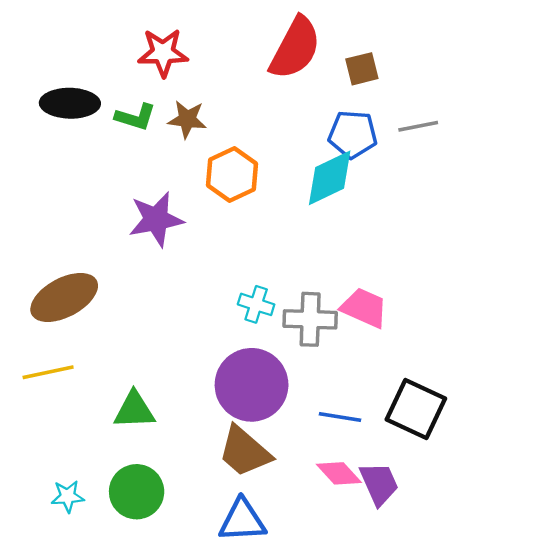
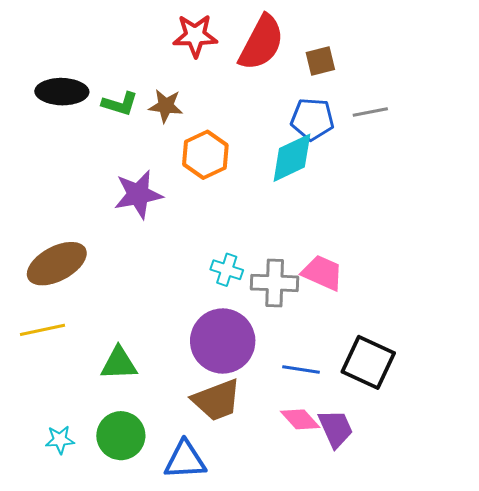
red star: (163, 53) -> (195, 36), moved
brown trapezoid: (245, 452) -> (217, 400), turned -62
blue triangle: (242, 520) -> (185, 460), moved

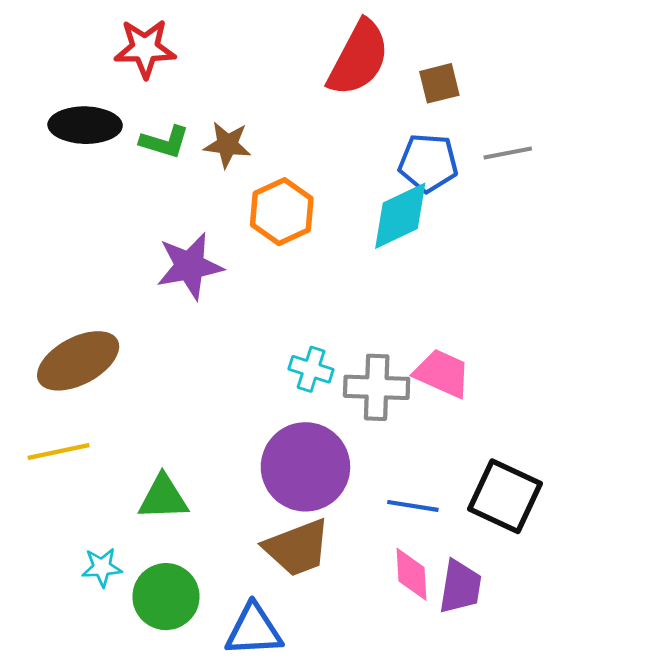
red star: (195, 36) -> (145, 48), moved
pink diamond: (300, 419) -> (411, 574), turned 39
purple trapezoid: (336, 429) -> (460, 587), turned 33
cyan star: (60, 440) -> (102, 567), moved

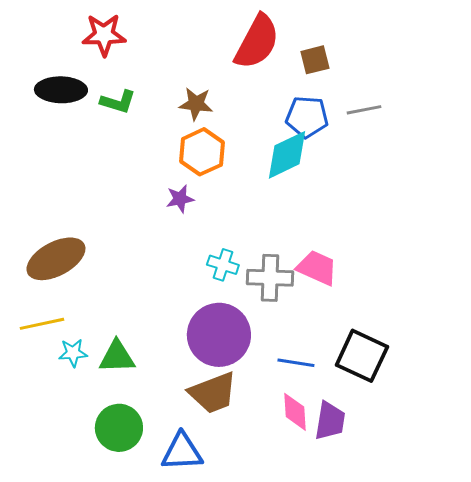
brown star: (227, 145) -> (196, 104), moved
purple star: (190, 266) -> (180, 199), moved, size x0.6
cyan star: (102, 567) -> (73, 353), moved

